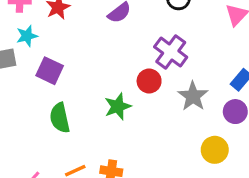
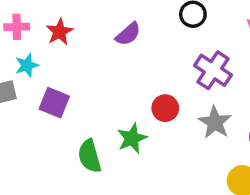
purple cross: (171, 52) -> (213, 70), moved
green semicircle: (60, 118) -> (90, 156), moved

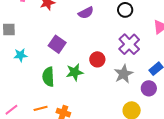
cyan star: (27, 65) -> (20, 55), moved
purple square: (54, 103) -> (57, 44), moved

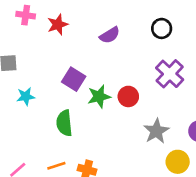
green star: (75, 72) -> (99, 96), moved
gray star: (124, 74) -> (156, 131), moved

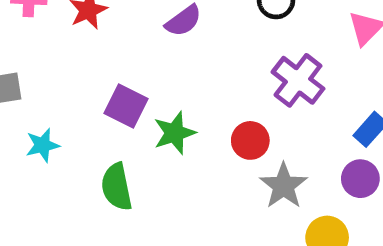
red circle: (128, 96) -> (250, 140), moved

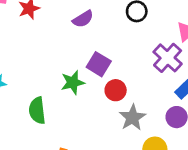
purple cross: (298, 80) -> (168, 58), moved
purple square: (126, 106) -> (99, 64), moved

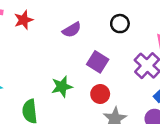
purple square: (99, 64) -> (98, 62), moved

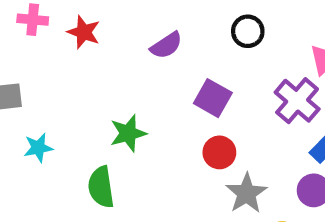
red star: (24, 20) -> (84, 32), turned -30
green star: (62, 87) -> (128, 133), moved

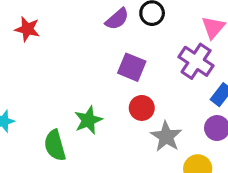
purple semicircle: (166, 45) -> (117, 19), moved
green star: (128, 133) -> (88, 120), moved

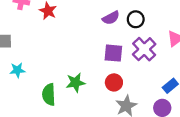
purple cross: (196, 61) -> (144, 49), moved
purple square: (132, 67) -> (113, 53), turned -30

